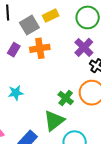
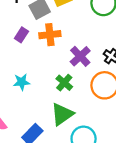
purple cross: (84, 47) -> (80, 56), moved
green cross: (66, 98) -> (64, 83), moved

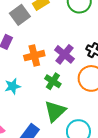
orange cross: (50, 35) -> (34, 56), moved

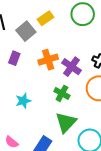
orange cross: (34, 56) -> (48, 60), moved

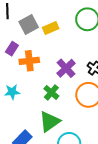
yellow rectangle: (46, 18) -> (51, 28), moved
orange cross: (48, 60) -> (29, 61), moved

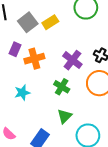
green triangle: (50, 122) -> (65, 116), size x0.7

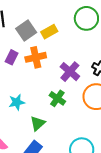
orange cross: (34, 59) -> (36, 57), moved
green triangle: (65, 116) -> (38, 123), moved

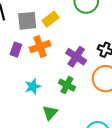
gray square: (26, 30) -> (27, 21), turned 36
cyan star: (17, 102) -> (33, 86), moved

